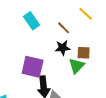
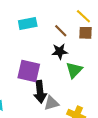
cyan rectangle: (32, 21) -> (28, 24), turned -66
brown square: (84, 53) -> (86, 33), moved

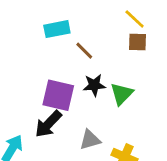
brown line: (61, 31) -> (84, 51), moved
black star: (60, 51) -> (94, 85), moved
black arrow: (40, 92) -> (48, 124), moved, turned 50

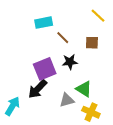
brown square: (137, 42) -> (92, 43), moved
green triangle: (122, 94) -> (84, 89), moved, turned -42
purple square: (58, 95) -> (45, 69), turned -35

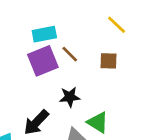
black star: (70, 62) -> (70, 97), moved
purple square: (45, 69) -> (43, 61), moved

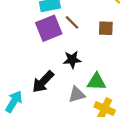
green triangle: (98, 122) -> (97, 82), turned -30

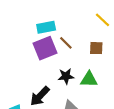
green triangle: (97, 82) -> (89, 79), moved

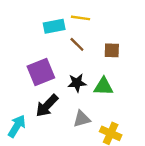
yellow line: (102, 20) -> (81, 18), moved, turned -35
purple square: (45, 48) -> (41, 72), moved

